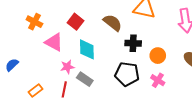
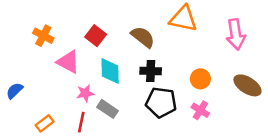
black cross: (133, 43) -> (151, 71), moved

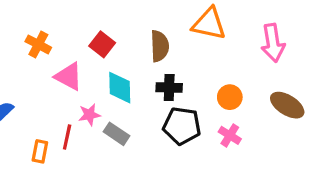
brown semicircle: (143, 37) -> (160, 46), turned 50
red line: (81, 122) -> (67, 137), moved
orange rectangle: (45, 123) -> (40, 151), turned -42

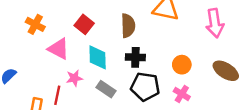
gray rectangle: (117, 134) -> (106, 89), moved

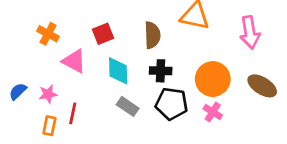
red square: (84, 24) -> (103, 34), turned 30
orange circle: (182, 65) -> (213, 79), size x1.6
pink star: (74, 78) -> (48, 94), moved

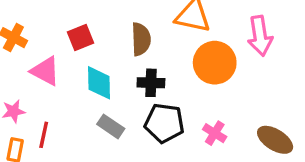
orange circle: (213, 79) -> (215, 63), moved
brown ellipse: (262, 86) -> (275, 140), moved

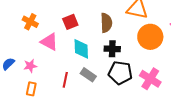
pink cross: (215, 133) -> (150, 79), size x1.5
red line: (44, 135) -> (65, 80), moved

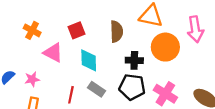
black cross: (112, 49) -> (134, 60), moved

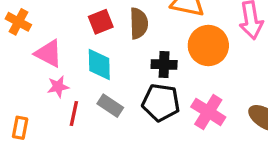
red square: (77, 30) -> (101, 22), moved
pink star: (32, 79) -> (58, 87), moved

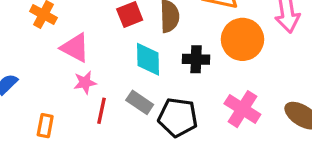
cyan diamond: (99, 64) -> (148, 59), moved
black pentagon: (161, 102) -> (178, 117), moved

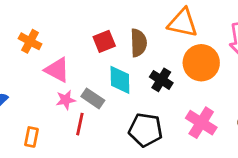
black cross: (196, 59) -> (161, 80), turned 30
gray rectangle: (140, 102) -> (93, 98), moved

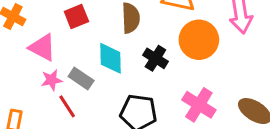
red square: (104, 41) -> (76, 16), moved
red line: (80, 124) -> (67, 106), turned -45

